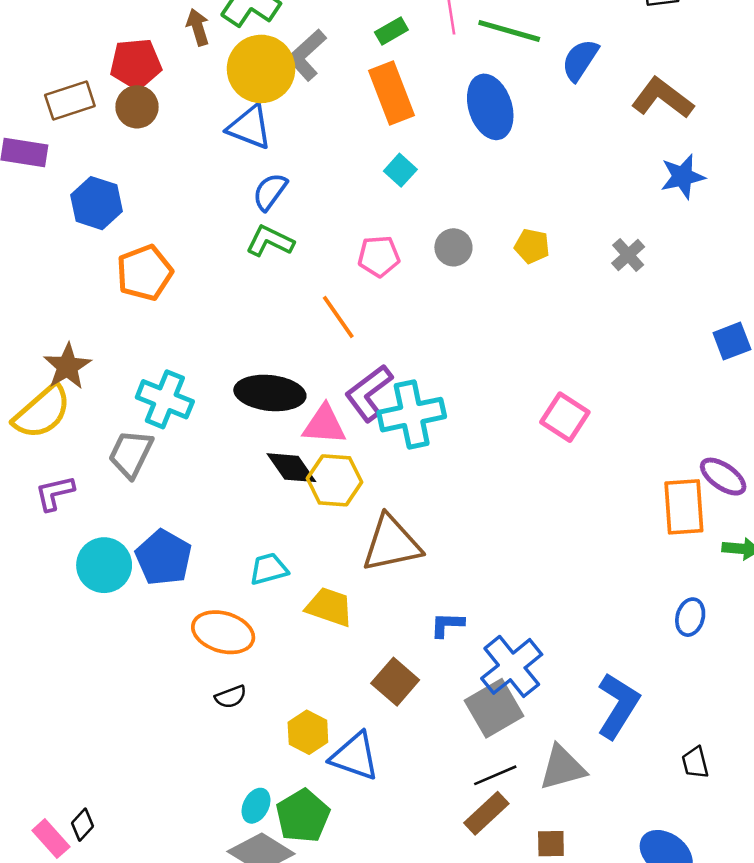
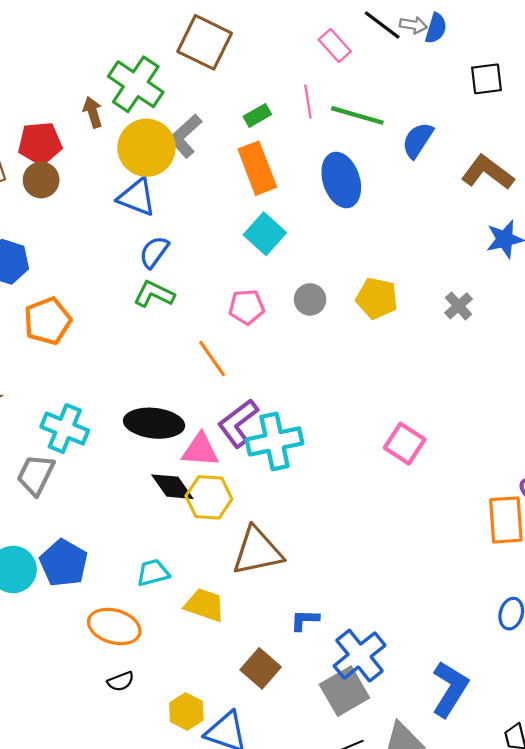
cyan square: (400, 170) -> (265, 234), size x1.5
yellow pentagon: (532, 246) -> (377, 298), size x1.4

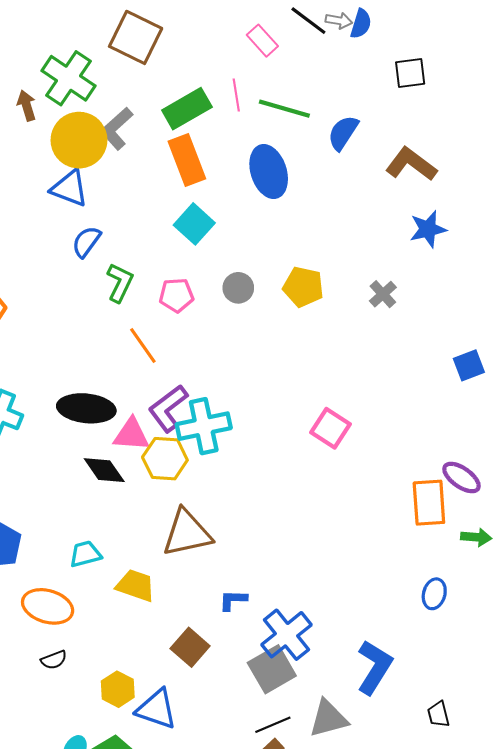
green rectangle: (257, 115) -> (187, 109), size x1.8
green L-shape: (154, 294) -> (120, 283), moved, turned 90
yellow hexagon: (209, 497) -> (165, 459), moved

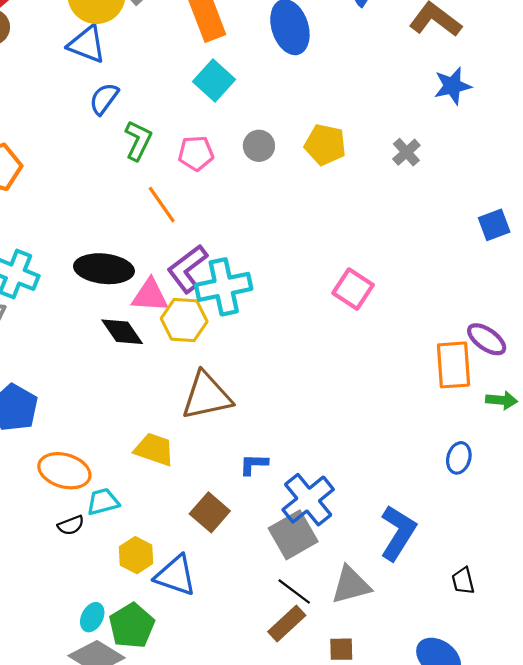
cyan trapezoid: (85, 554) -> (103, 502), moved
black line: (273, 725) -> (294, 592), turned 60

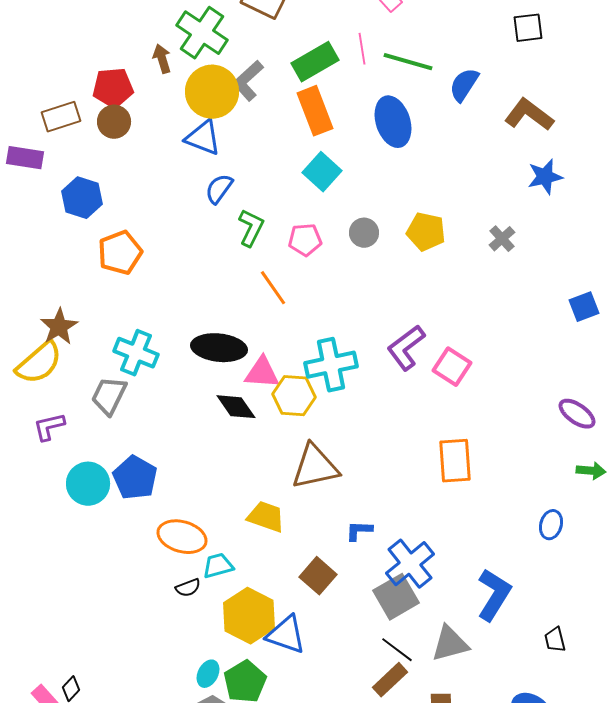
purple L-shape: (187, 269) -> (406, 348), moved
orange rectangle: (453, 365) -> (455, 461), moved
yellow hexagon: (136, 555) -> (249, 616), size x1.6

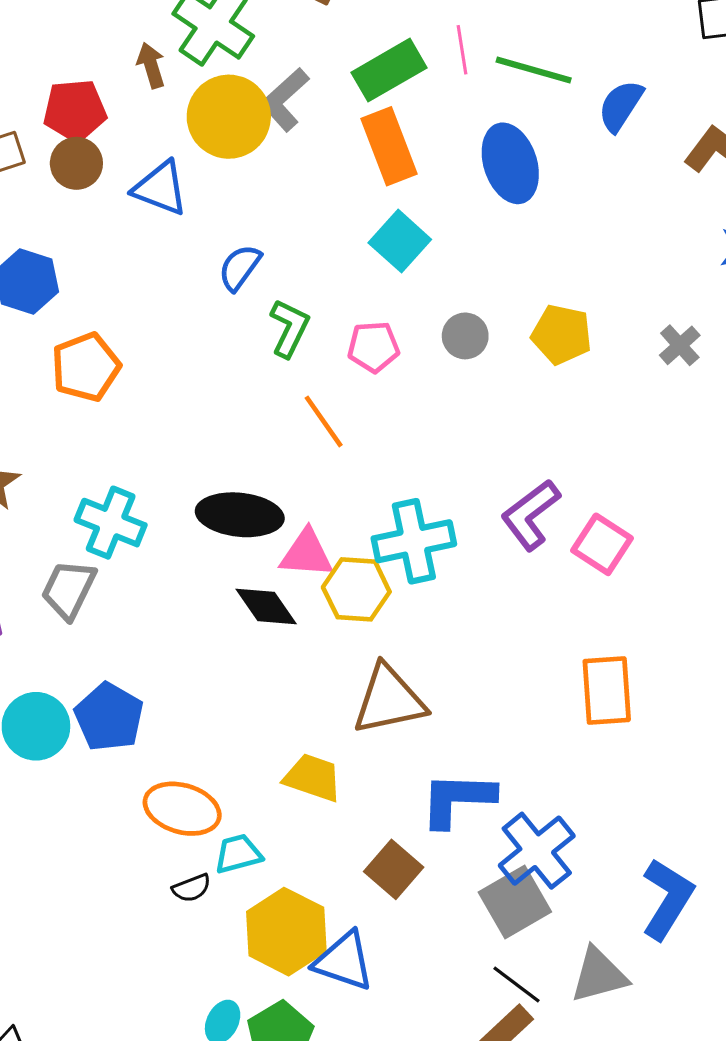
blue triangle: (203, 138) -> (160, 188), moved
blue L-shape: (359, 531) -> (457, 799), size x1.8

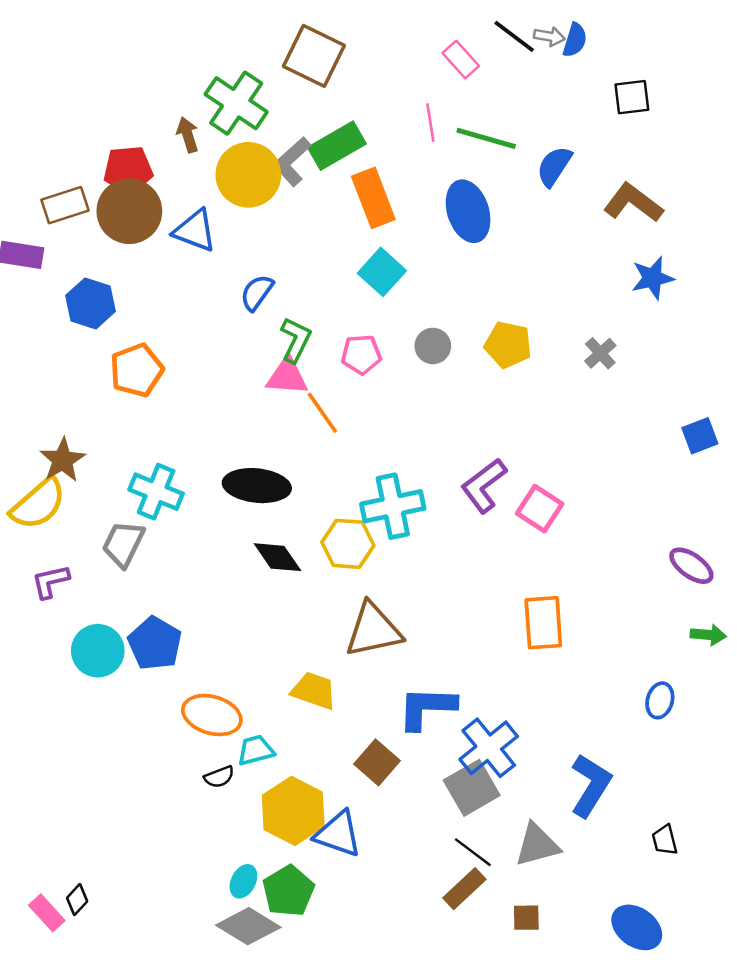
green rectangle: (389, 70) -> (337, 146), moved
brown circle: (76, 163) -> (129, 211), size x1.6
pink triangle: (307, 554) -> (287, 376), moved

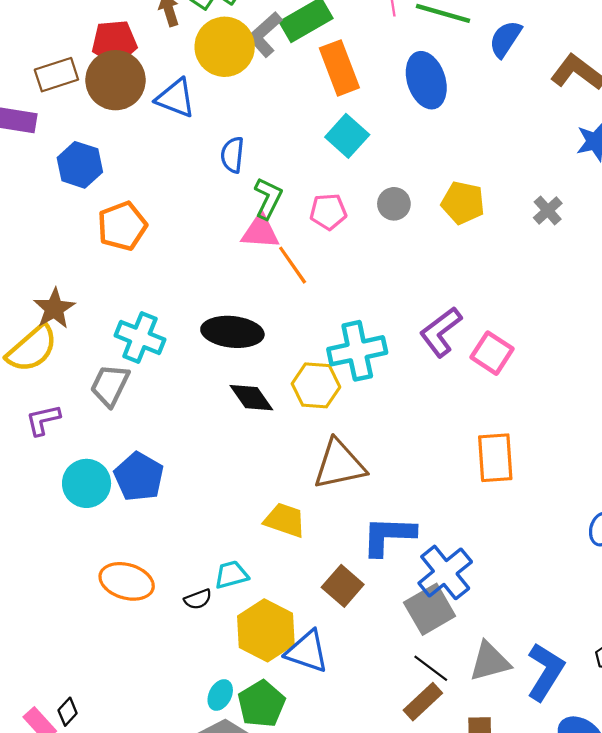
blue semicircle: (257, 293) -> (232, 155), turned -30
orange ellipse: (212, 715) -> (127, 581), moved
blue L-shape: (591, 785) -> (545, 672), moved

